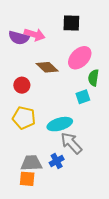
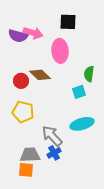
pink ellipse: (80, 58) -> (60, 51), moved, turned -50
brown diamond: (47, 67) -> (40, 75), moved
cyan ellipse: (60, 124) -> (82, 124), moved
gray arrow: (71, 143) -> (52, 136), moved

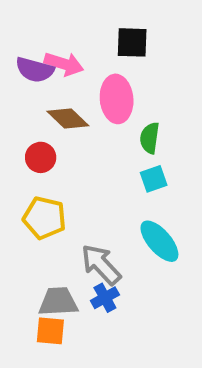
green semicircle: (89, 74) -> (150, 138), moved
brown diamond: (40, 75) -> (68, 118), moved
cyan ellipse: (82, 124) -> (159, 241), turned 65

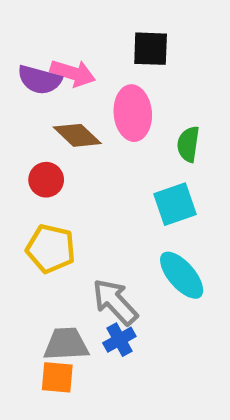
green semicircle: (150, 138) -> (188, 144), moved
cyan square: (154, 179) -> (175, 204), size x1.4

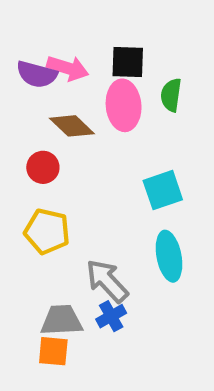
black square: (151, 49) -> (128, 62), moved
green semicircle: (188, 144) -> (171, 95), moved
cyan ellipse: (182, 275) -> (169, 256), turned 30

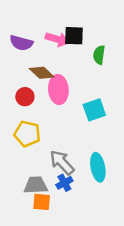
pink arrow: (68, 68) -> (57, 39), moved
pink ellipse: (124, 105) -> (58, 90), moved
cyan ellipse: (169, 256) -> (98, 167), moved
orange square: (53, 351) -> (42, 202), moved

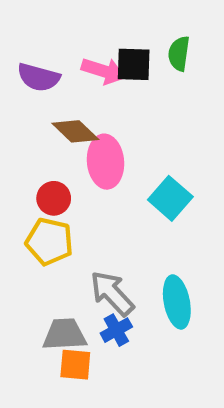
green semicircle: (99, 55) -> (179, 54), moved
red circle: (25, 97) -> (54, 198), moved
cyan square: (94, 110) -> (170, 198), turned -30

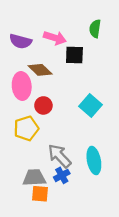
black square: (134, 64) -> (74, 55), moved
pink ellipse: (106, 162) -> (22, 86), moved
red circle: (54, 198) -> (43, 105), moved
yellow pentagon: (49, 241) -> (26, 128), turned -30

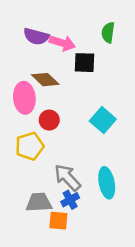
purple semicircle: (21, 41) -> (36, 36), moved
orange square: (40, 194) -> (58, 221), moved

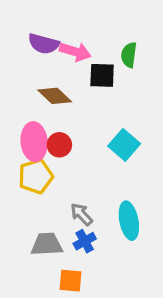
green semicircle: (108, 33) -> (129, 55), moved
pink ellipse: (24, 98) -> (34, 142), moved
gray arrow: (68, 178) -> (82, 214), size x0.7
orange square: (58, 221) -> (70, 281), moved

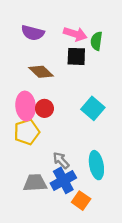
pink arrow: (75, 52) -> (75, 34), moved
blue cross: (85, 241) -> (63, 180), size x1.5
orange square: (70, 281) -> (81, 201), moved, turned 30

